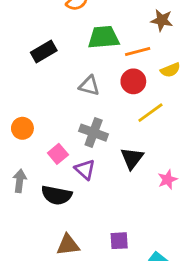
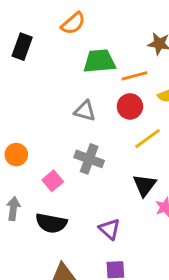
black rectangle: (44, 51) -> (22, 47), moved, turned -40
black triangle: (132, 158) -> (145, 185), moved
purple triangle: (85, 170) -> (110, 229), moved

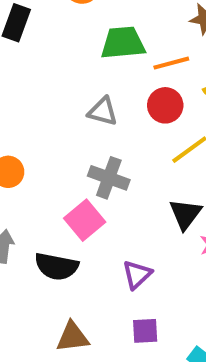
pink square: (53, 181) -> (85, 220), moved, size x1.4
purple triangle: (110, 229) -> (137, 275), turned 35

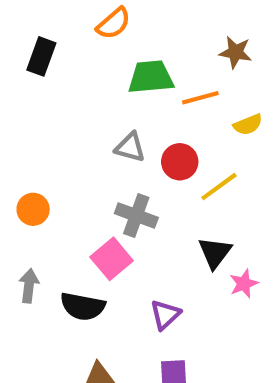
red circle: (165, 105) -> (180, 162), moved

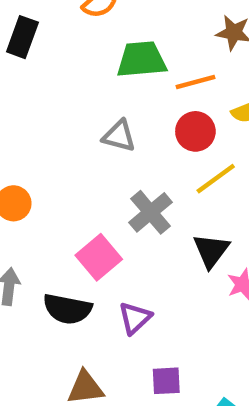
red circle: (180, 162) -> (195, 131), moved
gray cross: (136, 215) -> (151, 212), moved, turned 30
purple triangle: (165, 315) -> (135, 318), moved

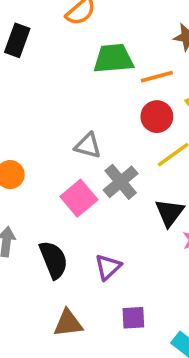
gray triangle: (119, 136) -> (88, 146), moved
pink square: (99, 257) -> (79, 198), moved
black semicircle: (67, 309) -> (54, 260), turned -123

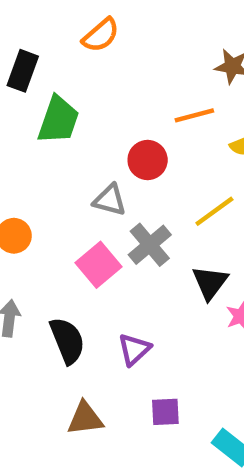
green trapezoid: (113, 59) -> (58, 120), moved, turned 114
red circle: (157, 117) -> (148, 160), moved

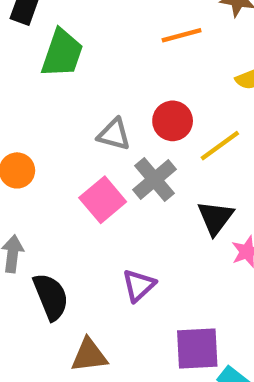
orange line: (194, 115) -> (182, 35), moved
red circle: (148, 160) -> (173, 121), moved
black semicircle: (67, 341) -> (51, 297), moved
purple square: (165, 412) -> (197, 349), moved, size x1.5

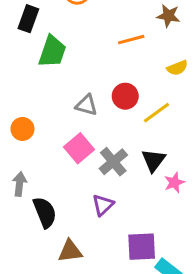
gray cross: (155, 179) -> (113, 162), moved

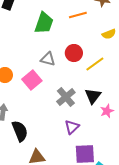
green trapezoid: (52, 51) -> (44, 23), moved
pink square: (79, 148) -> (32, 80), moved
purple triangle: (103, 205) -> (72, 127), moved

